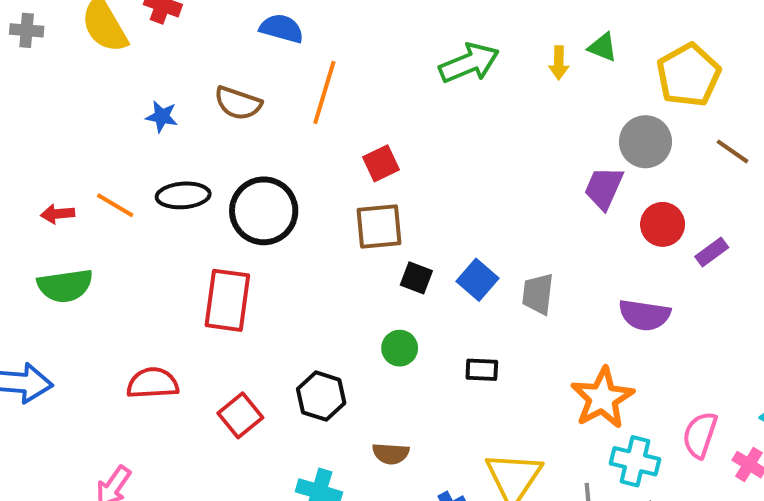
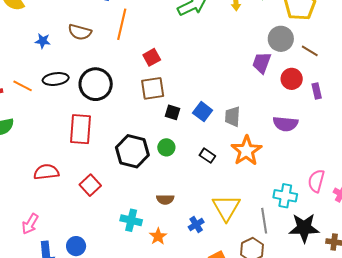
brown line: (733, 151) -> (310, 51), moved
purple rectangle: (712, 252) -> (317, 91), turned -63
black rectangle: (482, 370) -> (207, 156), turned 35
black hexagon: (321, 396) -> (132, 151), moved, size x1.4
orange star: (602, 398) -> (246, 151), moved

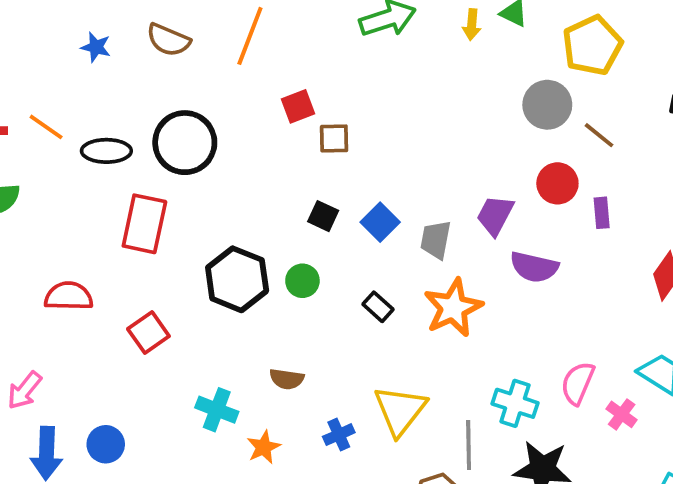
purple trapezoid: (262, 63) -> (495, 215), moved
black ellipse: (56, 79) -> (106, 151), moved
brown square: (153, 88) -> (334, 138), moved, size x0.7

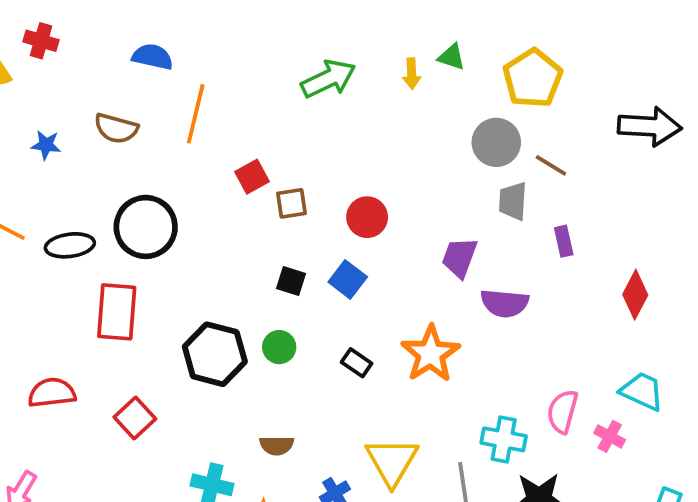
red circle: (557, 183) -> (367, 217), moved
gray trapezoid: (436, 240) -> (513, 201), moved

